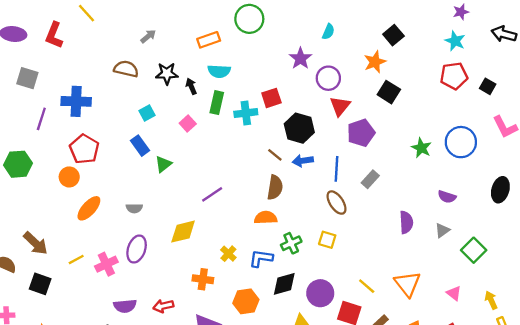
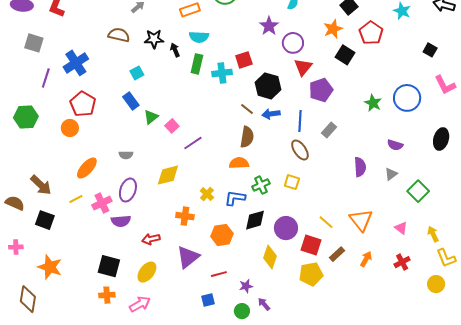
red pentagon: (454, 76) -> (371, 33), moved, turned -30
blue cross: (76, 101) -> (76, 63), turned -35
pink square: (188, 123) -> (172, 126), moved
orange ellipse: (89, 208) -> (87, 168), moved
purple semicircle: (125, 306) -> (121, 221), moved

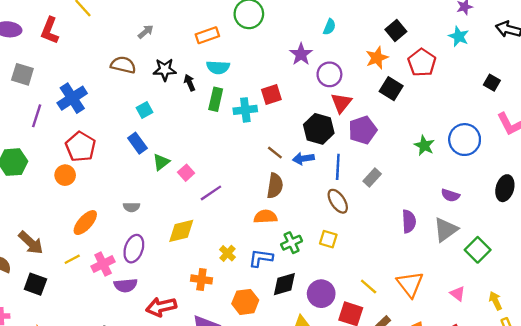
black hexagon: (268, 86) -> (319, 129), moved
gray triangle: (391, 174) -> (446, 230), size x1.6
red arrow: (151, 239) -> (161, 307), size x1.4

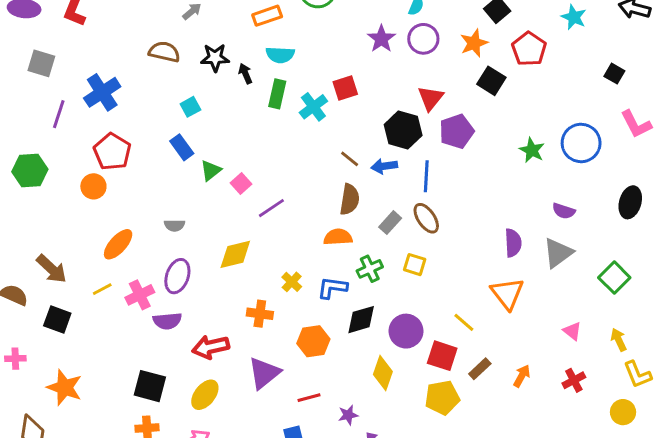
purple circle: (329, 74) -> (423, 39), moved
cyan cross: (245, 110) -> (313, 107), turned -30
gray rectangle: (372, 177) -> (390, 223), moved
green square: (478, 250) -> (614, 278), moved
orange triangle: (410, 284) -> (507, 293), moved

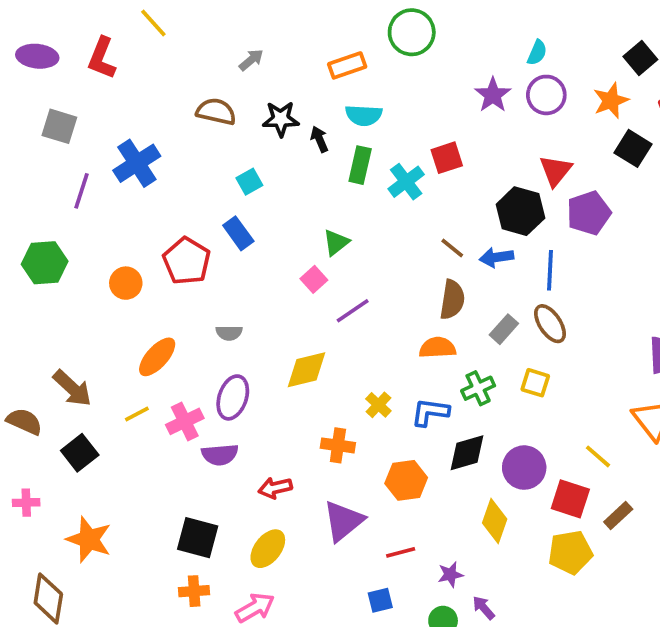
red pentagon: (112, 152) -> (187, 261), moved
green triangle: (211, 170) -> (336, 243), moved
black square: (57, 320) -> (80, 453), turned 32
red arrow: (211, 347) -> (275, 488), size x0.7

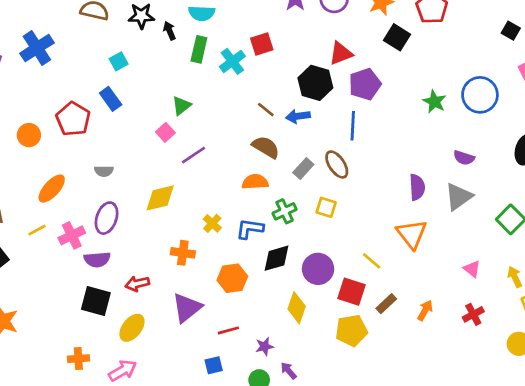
red triangle: (556, 171) -> (341, 53), turned 30
blue line: (550, 270) -> (353, 126), moved
brown semicircle: (452, 300) -> (266, 147), turned -68
black square: (198, 538) -> (96, 301), moved

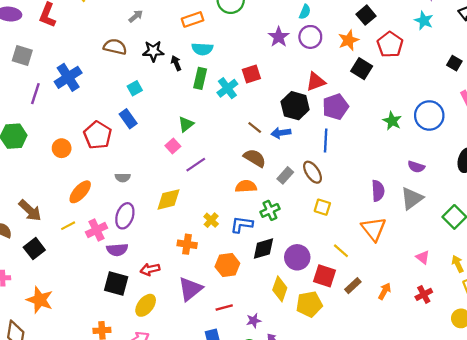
yellow square: (326, 207) -> (322, 207), moved
yellow pentagon: (351, 330) -> (309, 304), moved

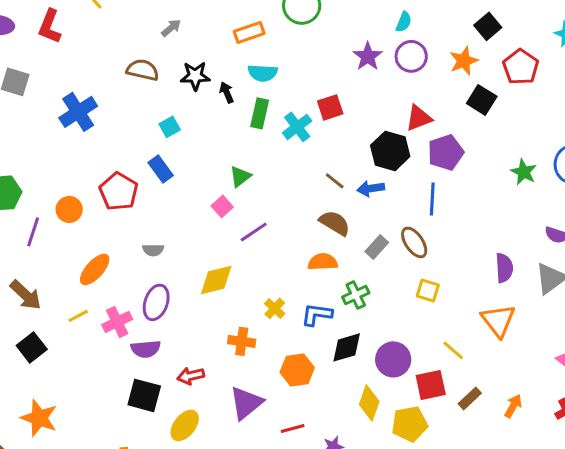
purple line: (35, 94) -> (33, 232), moved
red square: (325, 276) -> (431, 385), turned -30

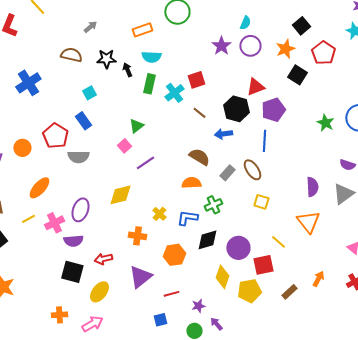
brown line: (335, 181) -> (199, 113), moved
gray semicircle: (153, 250) -> (78, 157), moved, size x1.5
brown rectangle: (470, 398) -> (289, 292), moved

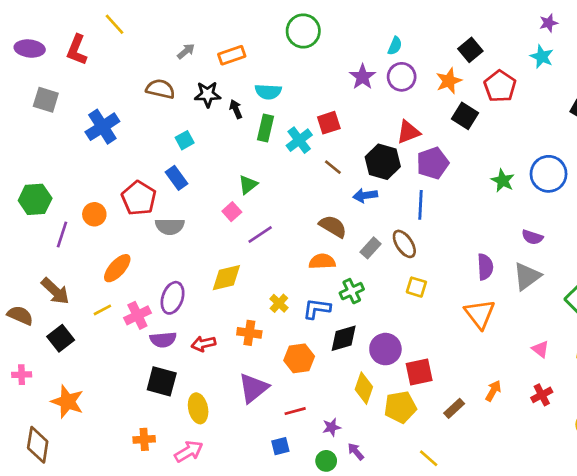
orange rectangle: (142, 30) -> (232, 55), moved
yellow line: (278, 242) -> (429, 458), moved
red arrow: (103, 259) -> (204, 344), moved
yellow ellipse: (99, 292) -> (198, 408), turned -50

